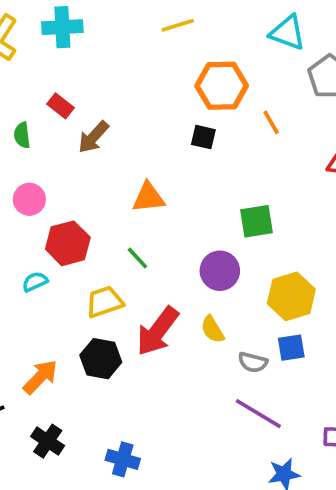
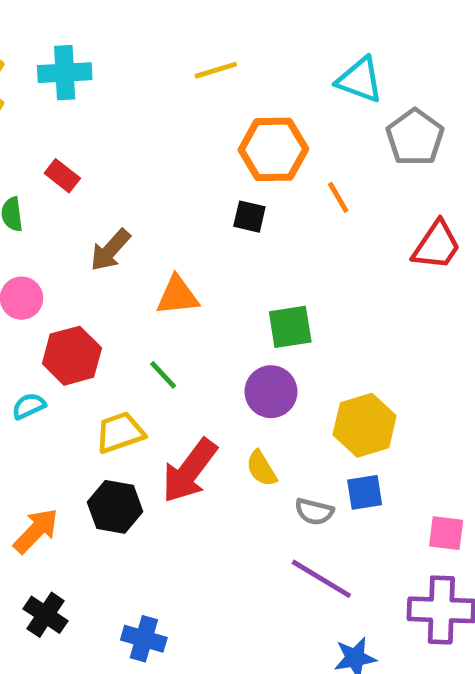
brown arrow: (93, 137) -> (110, 250), moved
green square: (256, 221) -> (290, 327), moved

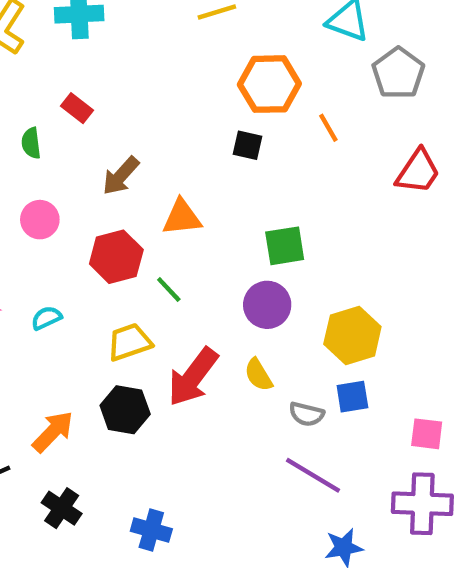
red hexagon: (72, 356) -> (116, 257), moved

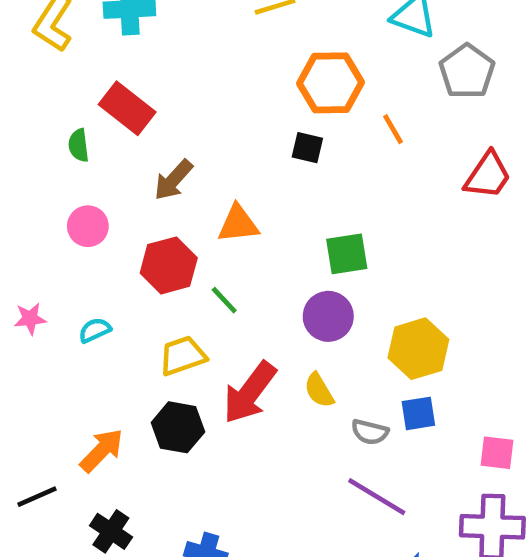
red rectangle: (77, 108) -> (127, 108), size x1.6

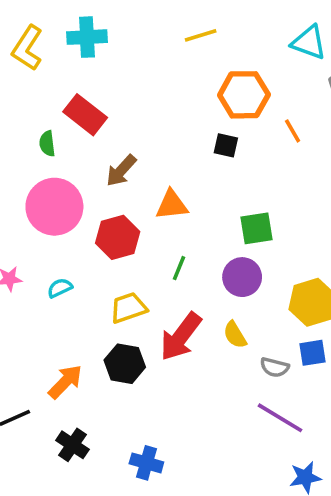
pink circle: (88, 226) -> (54, 207), size x1.8
green line: (224, 300) -> (179, 268), moved, turned 65

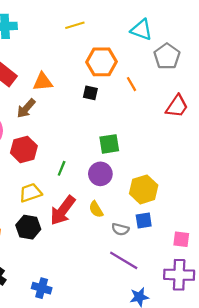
orange triangle: (172, 205) -> (43, 82), moved

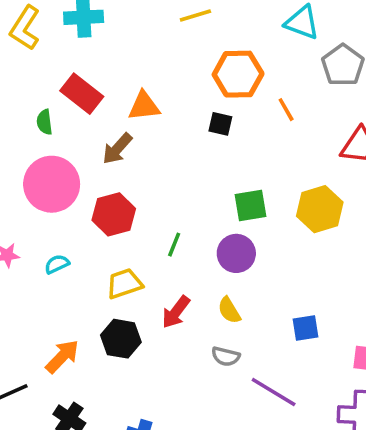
yellow hexagon: (144, 189) -> (320, 209), moved
red arrow: (63, 210) -> (176, 312), size x0.7
gray semicircle: (120, 229) -> (226, 356), moved

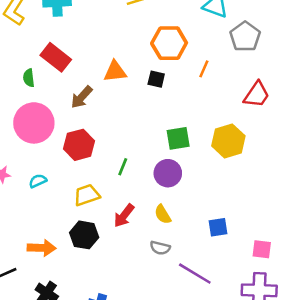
orange triangle: (144, 106) -> (115, 71), moved
orange line: (286, 110) -> (204, 69), turned 54
orange arrow: (62, 356) -> (42, 248), turned 48

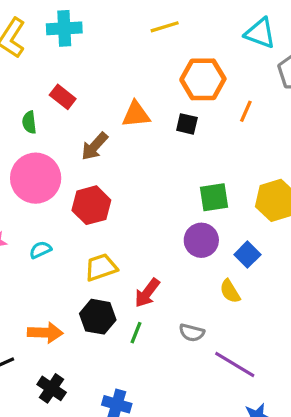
red rectangle: (56, 57) -> (63, 97), size x0.7
green line: (123, 167) -> (136, 333), moved
yellow semicircle: (163, 214) -> (230, 291), moved
blue square: (218, 227) -> (247, 255), moved, turned -36

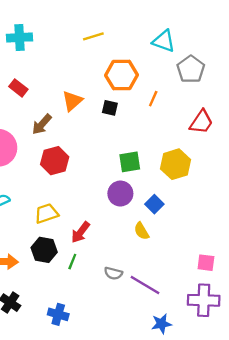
orange triangle: (136, 114) -> (72, 101), turned -35
red hexagon: (91, 205) -> (55, 161), moved
gray semicircle: (192, 333) -> (113, 273), moved

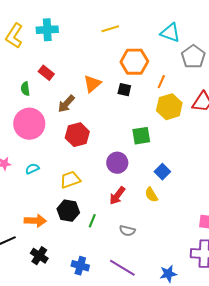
yellow hexagon: (176, 164) -> (169, 107), moved
purple circle: (120, 194) -> (117, 163), moved
red arrow: (80, 232) -> (117, 196), moved
purple line: (145, 285) -> (122, 268), moved

